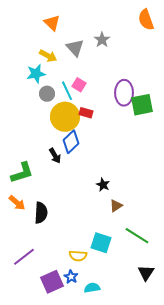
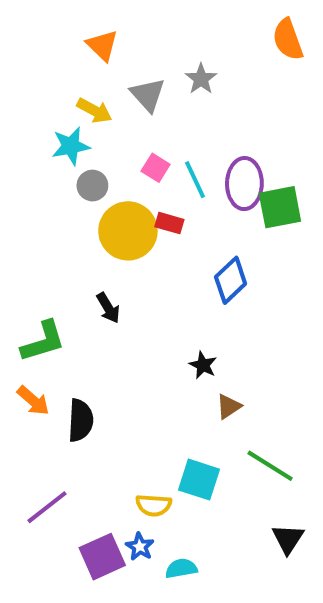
cyan line: (67, 91) -> (195, 180), moved
blue diamond: (71, 142) -> (231, 280), moved

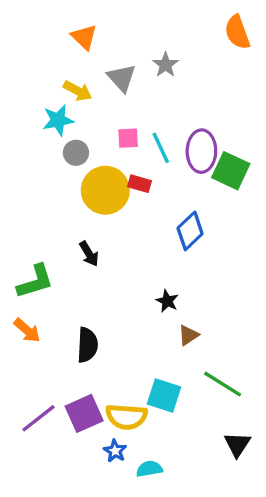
pink square: (156, 168) -> (128, 138), turned -35
green square: (280, 207) -> (231, 171), turned 36
black semicircle: (81, 420) -> (87, 345), moved
yellow semicircle: (154, 505) -> (126, 417), size x1.4
purple square: (102, 557) -> (84, 413), moved

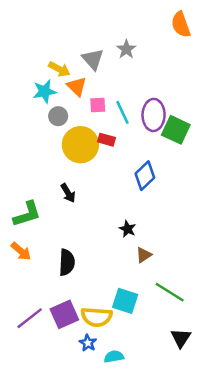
orange triangle: (84, 37) -> (77, 86), moved

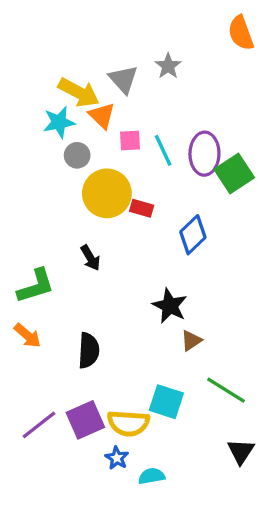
yellow arrow: (59, 69) -> (79, 92), size x1.4
green square: (176, 130) -> (234, 173), turned 32
red rectangle: (106, 140) -> (142, 208), moved
black star: (128, 229) -> (170, 306), size x1.5

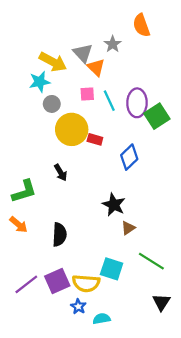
orange semicircle: (241, 33) -> (141, 25), moved
orange triangle: (102, 116) -> (96, 67), moved

